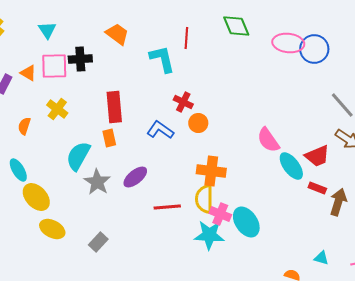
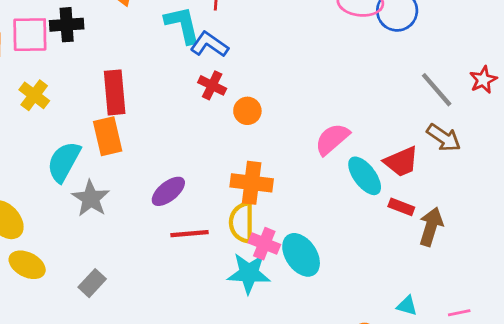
orange circle: (198, 123) -> (247, 111), moved
blue L-shape: (160, 130) -> (209, 44), moved
orange rectangle: (109, 138) -> (108, 136), size x1.5
pink semicircle: (268, 140) -> (332, 139), turned 84
purple ellipse: (135, 177) -> (168, 191), moved

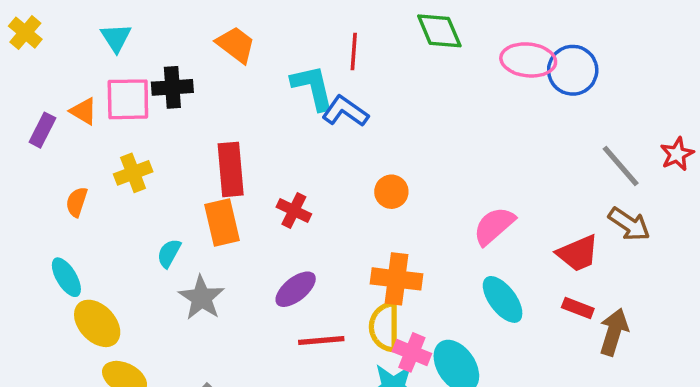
red cross: (212, 85) -> (294, 211), moved
yellow cross: (34, 95) -> (133, 173), turned 32
cyan semicircle: (64, 162) -> (169, 253), size x0.6
cyan ellipse: (365, 176) -> (503, 299), moved

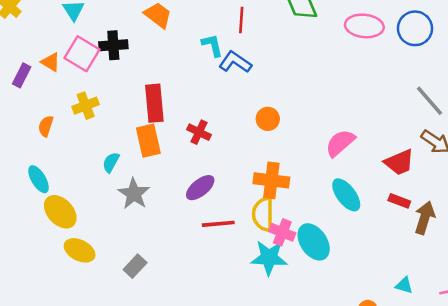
blue circle: (573, 70) -> (415, 28), moved
cyan L-shape: (313, 87) -> (212, 45), size x0.7
pink square: (128, 99) -> (82, 54), turned 32

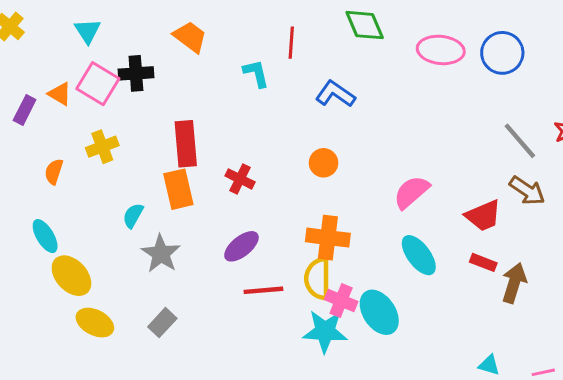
blue L-shape: (235, 62) -> (335, 94), moved
gray rectangle: (135, 266) -> (162, 323), moved

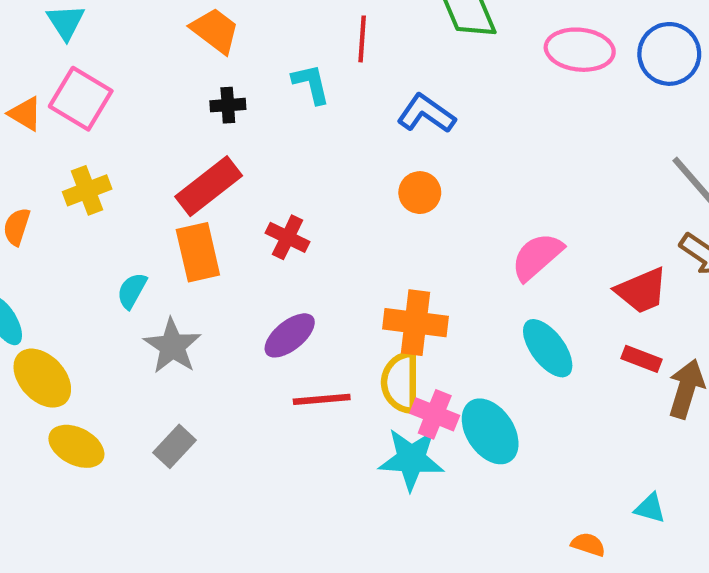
black cross: (136, 73) -> (228, 105), moved, size x0.7
red rectangle: (186, 144) -> (209, 186), turned 57
orange circle: (324, 163) -> (420, 193), moved

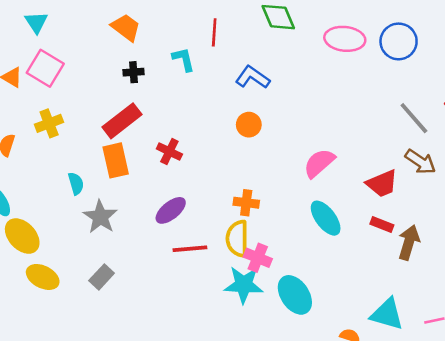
cyan semicircle: (132, 291) -> (76, 184), turned 135
orange cross: (415, 323) -> (246, 203), size x0.7
cyan ellipse: (490, 431) -> (295, 295), moved
cyan triangle: (650, 508) -> (387, 314), size x1.8

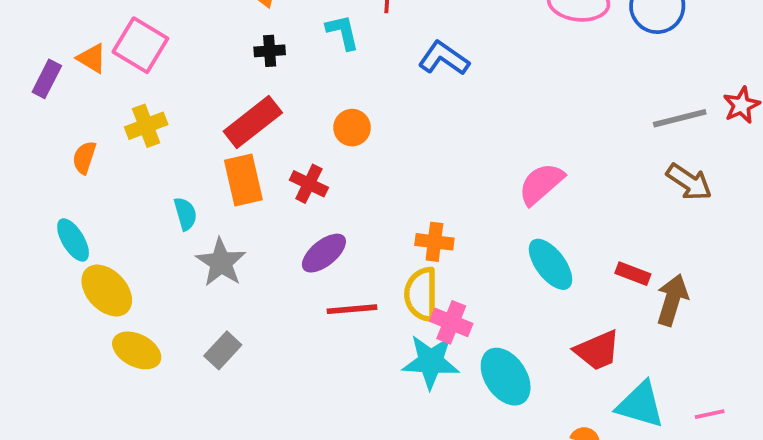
gray line: (414, 118) -> (680, 118), turned -63
orange circle: (249, 125) -> (352, 128), moved
red cross: (169, 152) -> (309, 184), moved
red trapezoid: (382, 184) -> (597, 350), moved

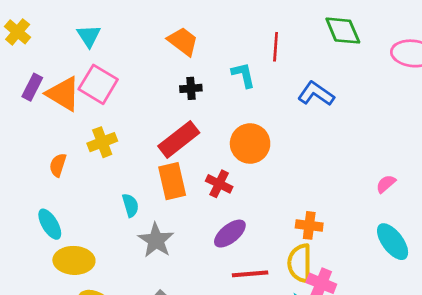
orange triangle: (92, 58) -> (63, 94), size x1.6
purple rectangle: (47, 79) -> (32, 87), moved
orange circle: (352, 128) -> (250, 143), size x1.5
pink semicircle: (541, 184) -> (386, 184), size x0.6
yellow ellipse: (107, 290) -> (74, 260), turned -45

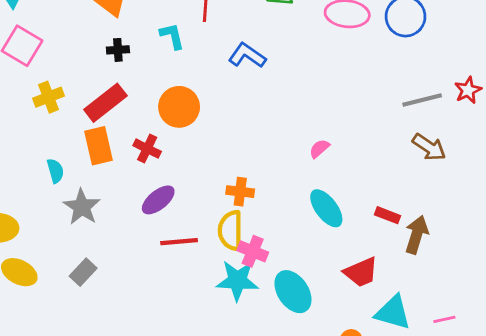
yellow cross: (102, 142) -> (48, 97), moved

